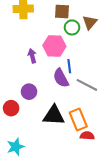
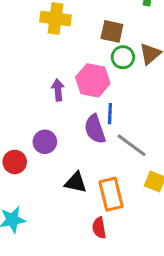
black triangle: (54, 115) -> (76, 182), size x0.7
red semicircle: (87, 136) -> (99, 228), moved, turned -112

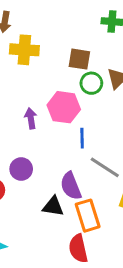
purple semicircle: (95, 129) -> (71, 186), moved
red semicircle: (99, 228) -> (78, 249), size x1.4

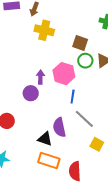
purple circle: (21, 169) -> (31, 93), moved
orange rectangle: (88, 216) -> (49, 160), moved, turned -65
red semicircle: (78, 249) -> (75, 171), moved

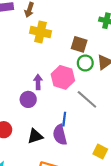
blue line: (73, 97) -> (64, 119), moved
gray line: (84, 119) -> (87, 99), moved
black triangle: (45, 139) -> (35, 136), moved, turned -35

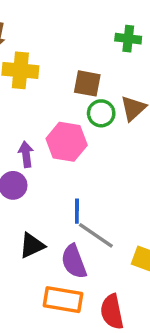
gray line: (87, 99) -> (96, 235), moved
purple semicircle: (60, 135) -> (74, 261), moved

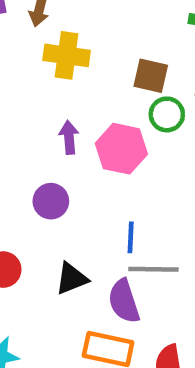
purple arrow: (26, 154) -> (69, 137), moved
gray line: (96, 235) -> (153, 269), turned -36

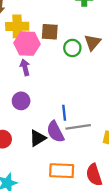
brown square: (151, 76) -> (50, 32), moved
pink hexagon: (121, 149) -> (27, 44), moved
purple semicircle: (124, 301) -> (55, 132), moved

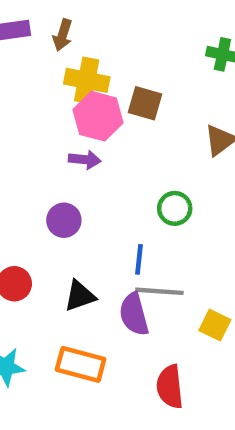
green circle: (72, 48) -> (175, 208), moved
purple arrow: (25, 67) -> (85, 160), turned 98
purple semicircle: (55, 132) -> (134, 314), moved
orange rectangle: (62, 171) -> (81, 364), moved

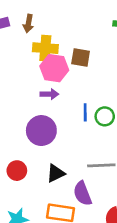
purple circle: (64, 220) -> (41, 131), size x1.5
blue line: (139, 259) -> (85, 112), moved
purple semicircle: (134, 314) -> (82, 194), moved

